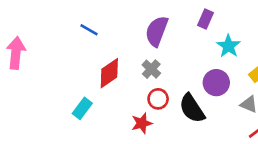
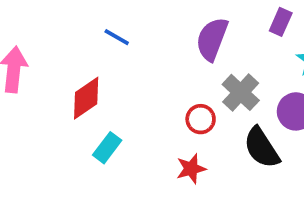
gray cross: (151, 69) -> (241, 92), moved, size x1.4
red diamond: (109, 73) -> (86, 98), moved
red circle: (158, 99) -> (201, 119), moved

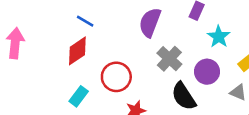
red diamond: (86, 98) -> (77, 51), moved
red circle: (201, 119) -> (116, 77), moved, size x1.5

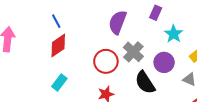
blue line: (85, 21) -> (56, 21), moved, turned 32
red circle: (116, 77) -> (106, 61), moved

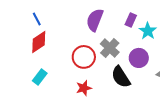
purple rectangle: (156, 13) -> (131, 20), moved

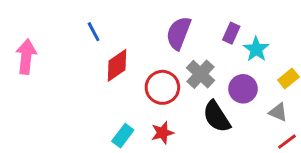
red diamond: (39, 42) -> (117, 65), moved
cyan rectangle: (40, 77) -> (123, 136), moved

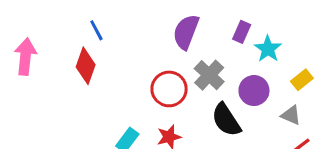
red diamond: (117, 65) -> (86, 66), moved, turned -36

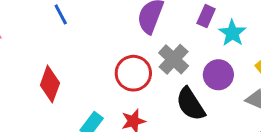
red diamond: (86, 66) -> (50, 84), moved

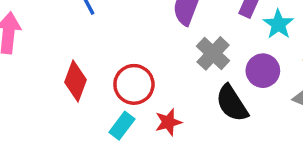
red circle: (133, 73) -> (134, 84), moved

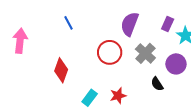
red circle: (134, 84) -> (110, 52), moved
black semicircle: (232, 103) -> (157, 84), size x0.6

